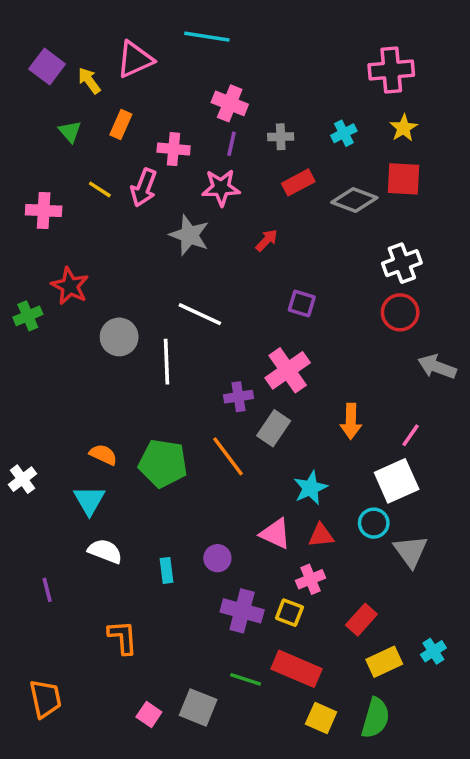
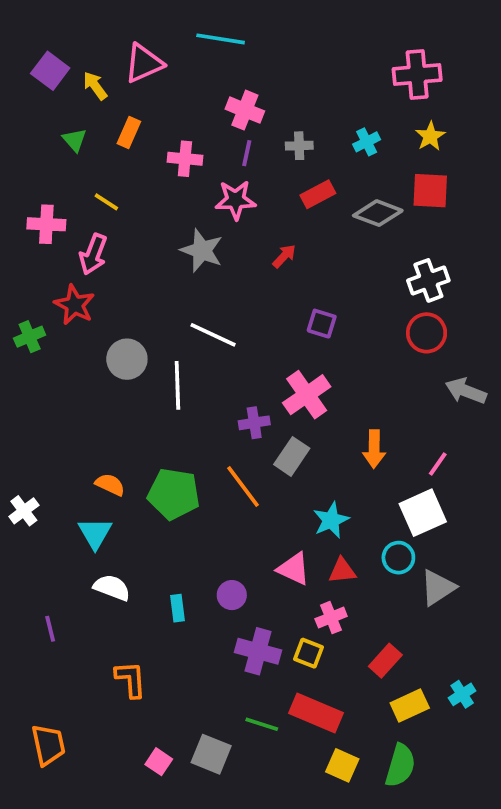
pink arrow: (144, 188) -> (93, 254), moved
gray triangle: (411, 551) -> (438, 588), turned 33

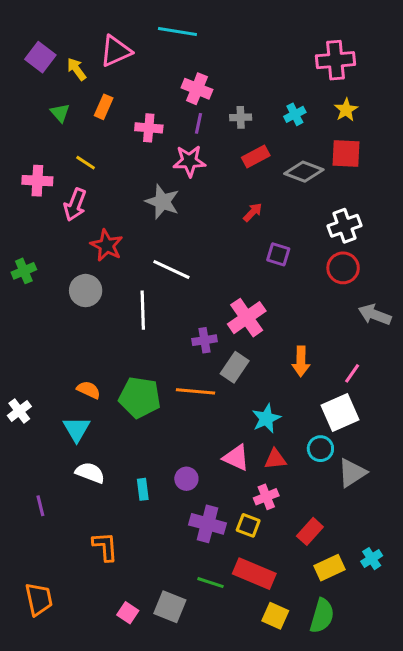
red arrow: (284, 256) -> (253, 212), moved
red star: (74, 305) -> (107, 245), moved
purple square: (322, 324) -> (278, 254), moved
gray circle: (127, 359) -> (86, 291), moved
orange line: (243, 486) -> (195, 391), turned -48

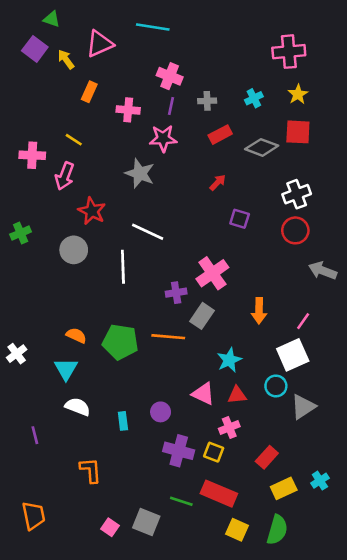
green triangle: (60, 113) -> (52, 19), moved, turned -30

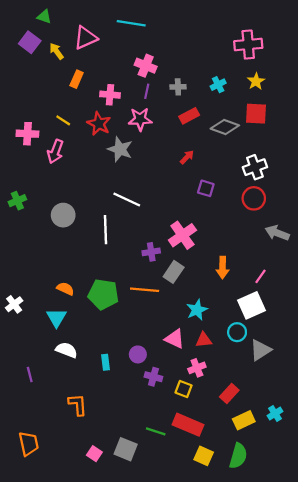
red star: (92, 211) -> (99, 124), moved
purple cross: (179, 451) -> (153, 377), moved, size x0.7

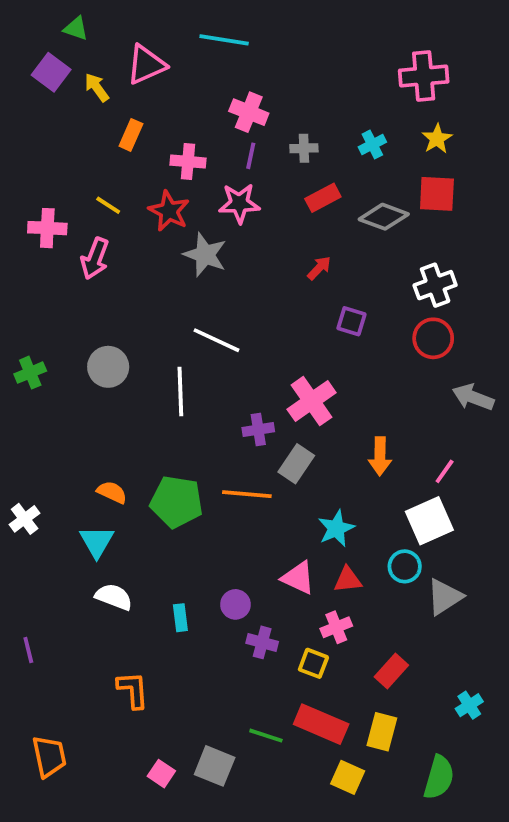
green cross: (17, 201) -> (30, 373), moved
purple line: (30, 375) -> (28, 650), moved
yellow rectangle: (244, 420) -> (382, 732), moved, turned -50
green semicircle: (238, 456) -> (439, 777), moved

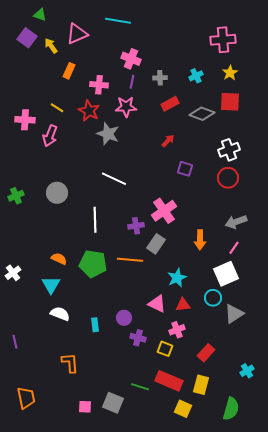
white line: (180, 392) -> (95, 220), moved
gray arrow: (473, 397) -> (236, 222), moved, turned -40
pink square: (161, 774) -> (85, 407), turned -32

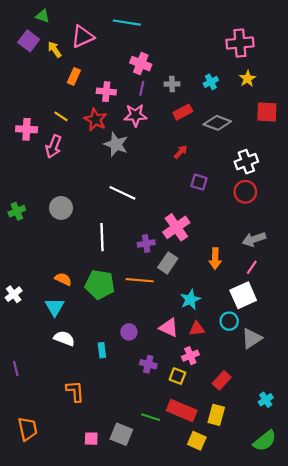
red square: (230, 102) -> (267, 112), moved
purple circle: (124, 318) -> (129, 332), moved
green semicircle: (231, 409) -> (265, 441), moved, turned 35

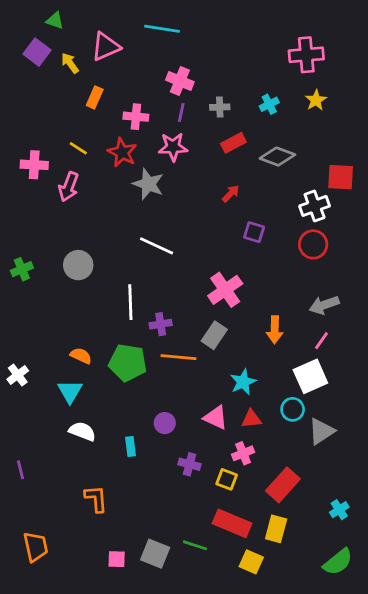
red square: (267, 112) -> (341, 177), moved
purple cross: (146, 244) -> (161, 324), moved
red rectangle: (222, 380) -> (283, 485), size x1.4
green line: (150, 417) -> (195, 545), moved

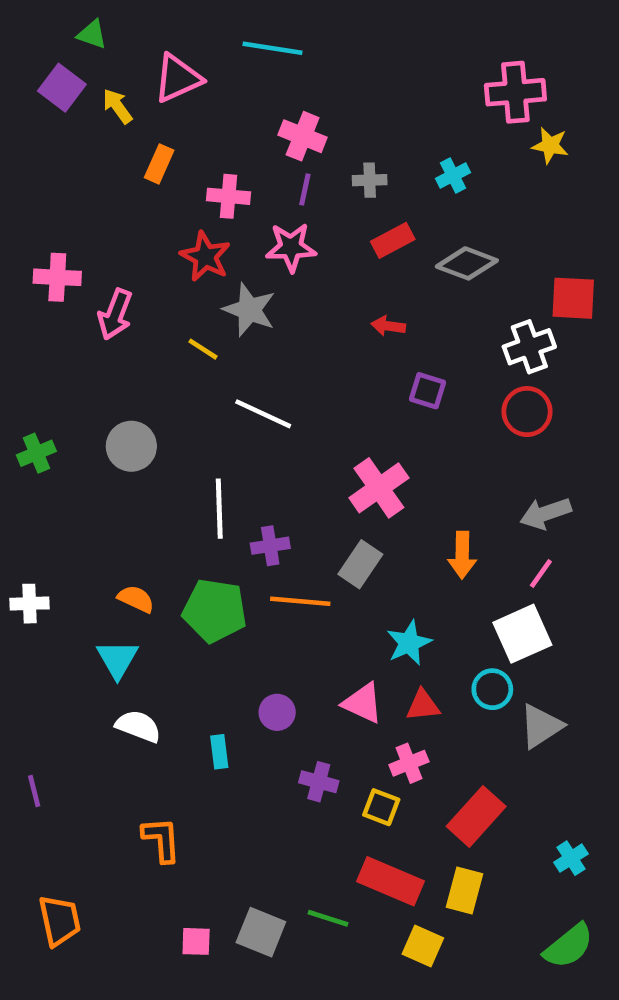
yellow star: (316, 100) -> (550, 145), moved, turned -30
yellow line: (78, 148) -> (203, 349), moved
red arrow: (231, 194) -> (388, 326), turned -126
white cross: (18, 375) -> (30, 604), moved, turned 35

